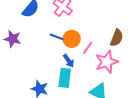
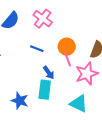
orange circle: (72, 39) -> (67, 47), moved
pink line: (88, 48) -> (68, 60), turned -56

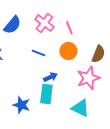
pink line: (68, 60) -> (69, 28), moved
blue arrow: (49, 73) -> (50, 77), turned -80

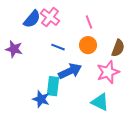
pink cross: (44, 23) -> (50, 17), moved
blue arrow: (50, 77) -> (70, 71), size x1.6
cyan rectangle: (46, 94) -> (53, 86), moved

